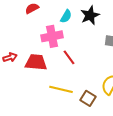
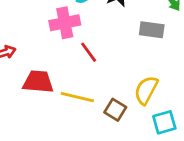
red trapezoid: (36, 62) -> (38, 82), moved

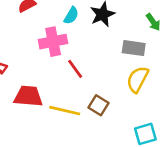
yellow semicircle: (146, 90) -> (138, 79), moved
brown square: (115, 110) -> (99, 105), moved

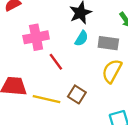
cyan semicircle: (71, 16) -> (82, 38), moved

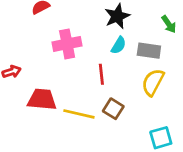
red line: (56, 62) -> (101, 74), moved, turned 30

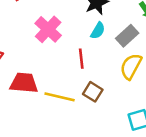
pink cross: (67, 44) -> (48, 29), turned -36
gray rectangle: (149, 51) -> (127, 36), turned -50

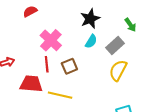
red line: (81, 59) -> (47, 64), moved
brown square: (93, 92) -> (69, 66), moved, turned 35

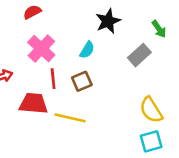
pink cross: (51, 40) -> (41, 49), moved
cyan semicircle: (91, 41) -> (87, 50), moved
yellow semicircle: (118, 70) -> (151, 110), moved, turned -60

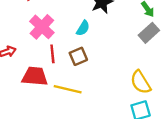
gray rectangle: (139, 55) -> (149, 33), moved

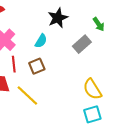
gray rectangle: (149, 33) -> (82, 44), moved
yellow line: (68, 89) -> (27, 95), turned 30

